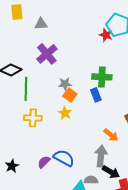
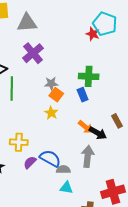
gray triangle: (41, 24) -> (27, 23), size x1.5
yellow cross: (33, 118) -> (19, 142), moved
orange arrow: (111, 135) -> (86, 127), moved
black arrow: (111, 172) -> (98, 133), moved
gray semicircle: (91, 180) -> (63, 170), moved

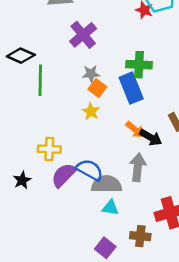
purple cross: (33, 53) -> (83, 35), moved
blue rectangle: (83, 95) -> (131, 88), size x1.6
purple semicircle: (30, 162) -> (64, 175), size x1.5
gray semicircle: (63, 170) -> (107, 184), size x1.6

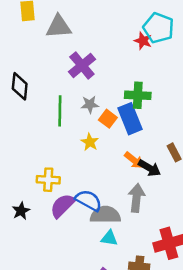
black diamond: (21, 56) -> (20, 86), turned 72
green line: (40, 80) -> (60, 111), moved
orange square: (97, 88) -> (108, 119), moved

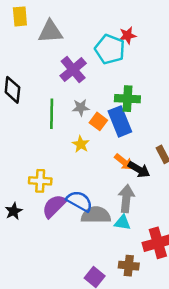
cyan pentagon: (159, 28) -> (110, 49), moved
red star: (143, 41) -> (127, 35), moved, turned -30
cyan triangle: (109, 238) -> (122, 223), moved

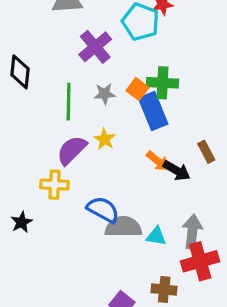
orange square: (98, 121) -> (137, 89), moved
gray arrow: (126, 199) -> (192, 232), moved
purple semicircle: (54, 206) -> (72, 150), moved

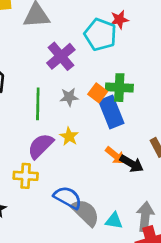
gray semicircle: (123, 227) -> (85, 213), turned 44

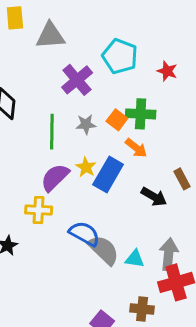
red star: (119, 20) -> (167, 71), moved, turned 30
blue rectangle: (111, 112) -> (108, 175), moved, turned 52
orange arrow: (115, 155) -> (136, 148), moved

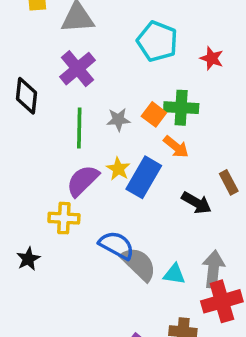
purple cross: (77, 80) -> (78, 69), moved

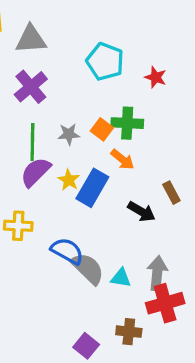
purple semicircle: (83, 181) -> (36, 172), moved

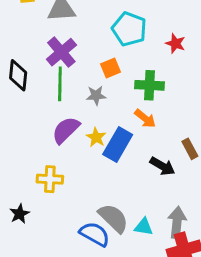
orange square: (102, 129) -> (110, 68), moved, turned 30
green line: (32, 142) -> (60, 84), moved
blue semicircle: (67, 251) -> (95, 234), moved

